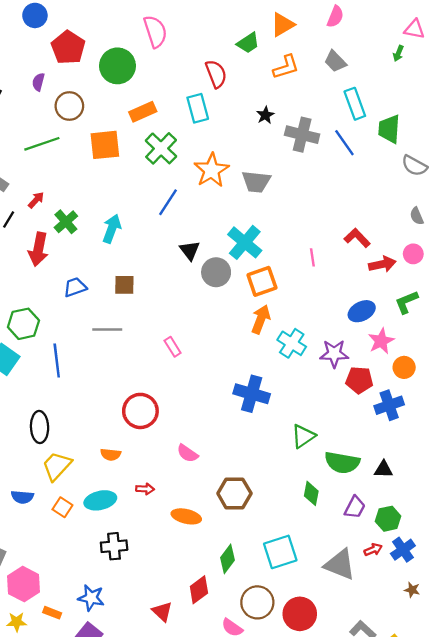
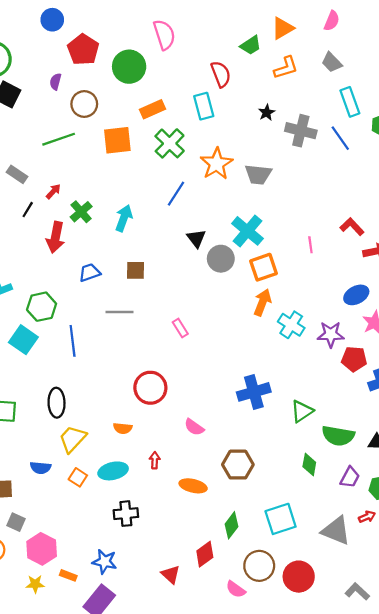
blue cross: (252, 394) -> (254, 392), moved, turned -32
red arrow: (145, 489) -> (155, 460), turned -91

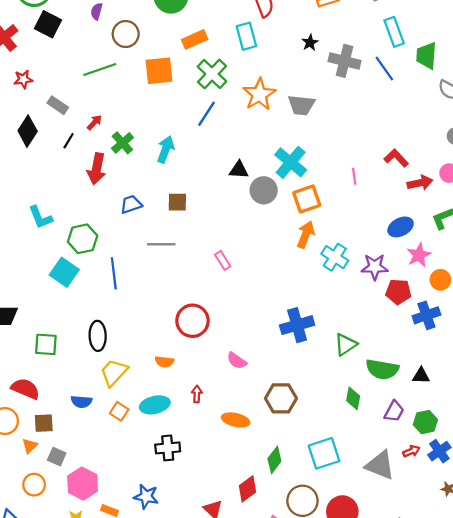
blue line: (176, 194) -> (207, 114), moved
black triangle: (196, 238) -> (239, 170), turned -48

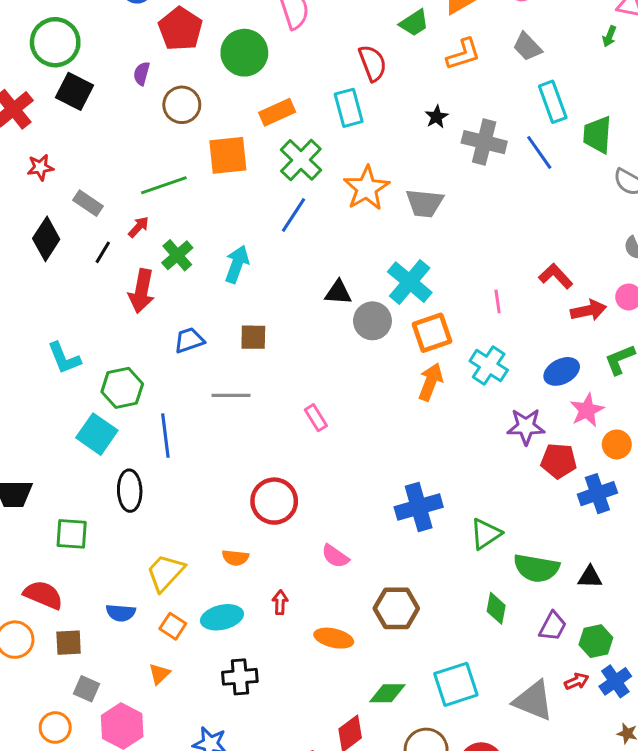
green line: (100, 70) -> (164, 185), moved
cyan cross: (335, 257) -> (489, 366), moved
black ellipse: (98, 336) -> (130, 491), moved
orange triangle: (30, 446) -> (159, 674), moved
green diamond: (274, 460) -> (387, 693), turned 52

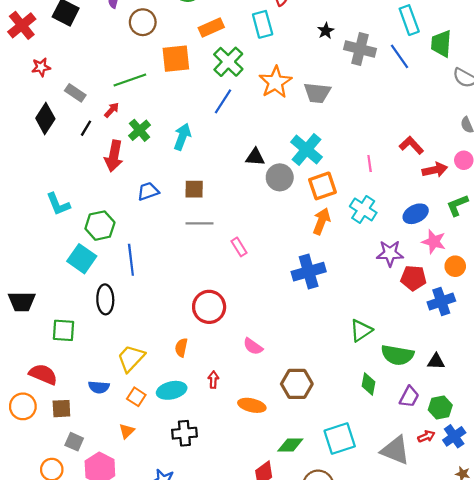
gray line: (231, 395) -> (199, 223), moved
pink star: (587, 410) -> (434, 242), turned -30
blue cross: (419, 507) -> (309, 272), moved
orange semicircle: (235, 558) -> (181, 348), turned 96

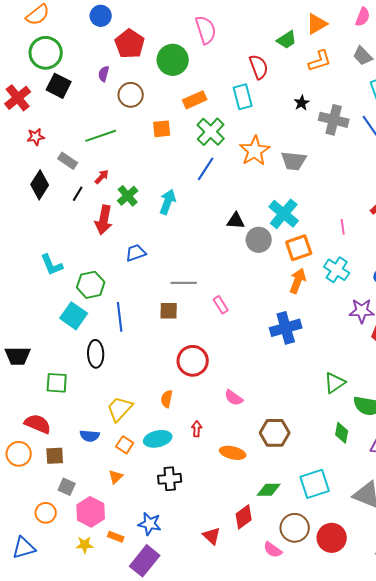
orange square: (176, 59) -> (162, 129), size x0.7
green line: (130, 80) -> (101, 136), moved
brown square: (194, 189) -> (169, 311), moved

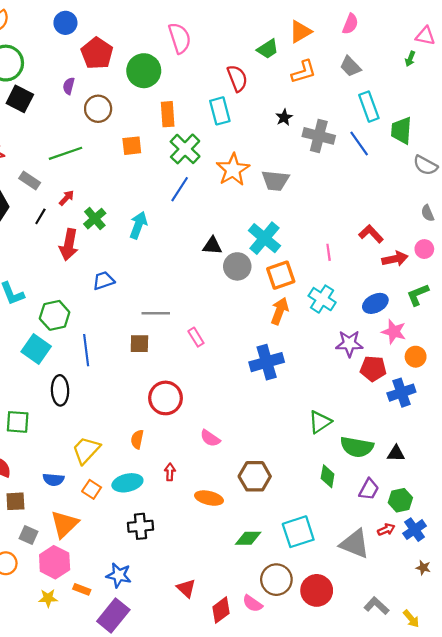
orange rectangle: (195, 100) -> (168, 114), turned -70
orange triangle: (116, 477) -> (64, 524), moved, size x1.8
red diamond: (244, 517) -> (221, 610), moved

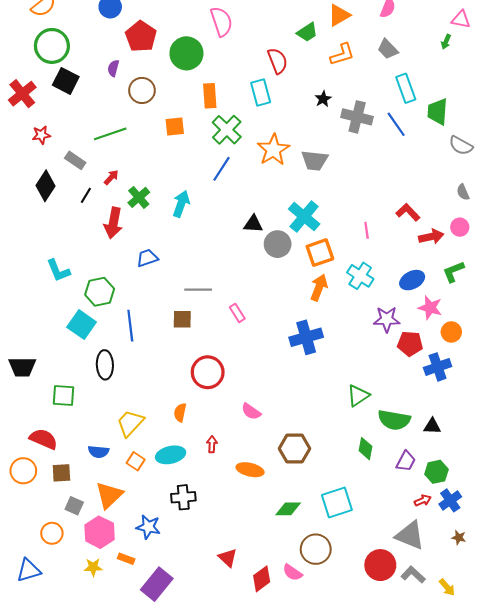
gray triangle: (355, 544) -> (410, 535), moved
blue star: (119, 575) -> (148, 527), moved
red circle: (317, 590) -> (380, 565), moved

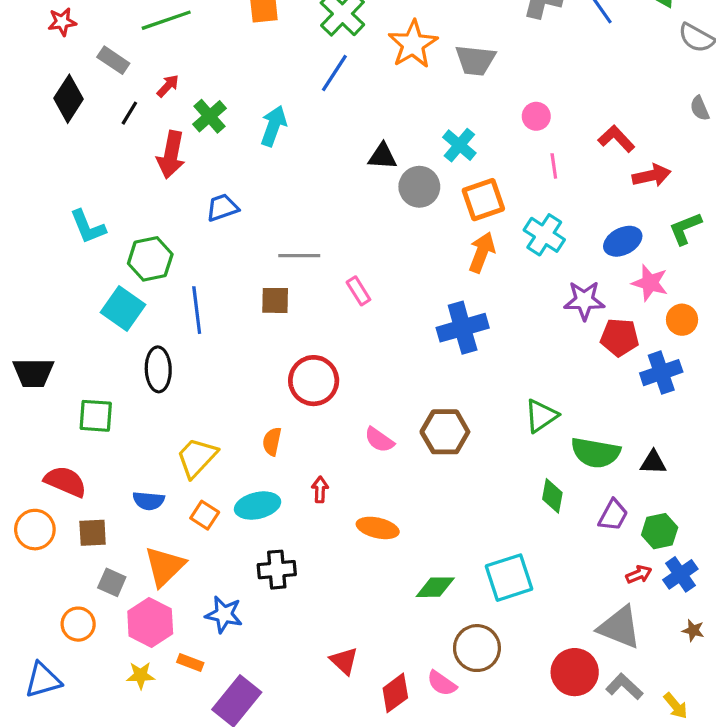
cyan cross: (304, 217) -> (459, 145), size x0.7
pink circle: (460, 227) -> (536, 116), moved
brown hexagon: (295, 449) -> (445, 432), moved

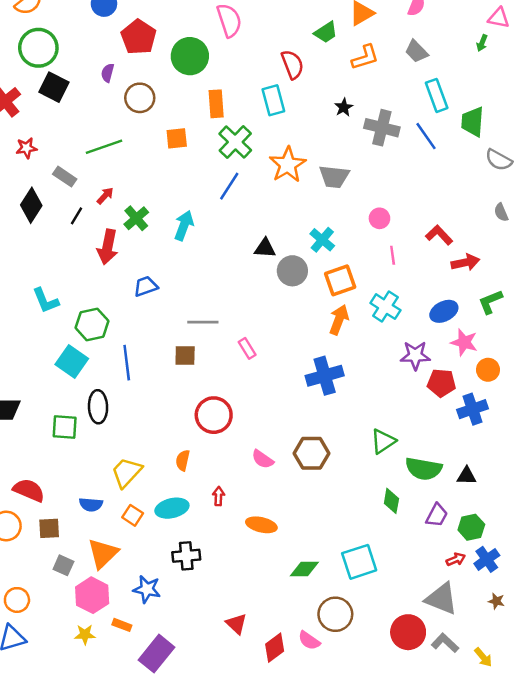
green square: (96, 416) -> (65, 427), moved
orange circle: (78, 624) -> (17, 600), moved

